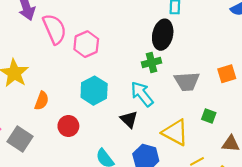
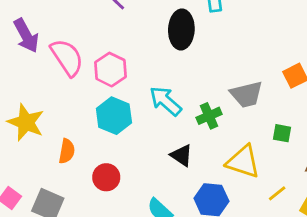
black ellipse: (163, 35) -> (181, 29), moved
green cross: (151, 63) -> (209, 116), moved
cyan hexagon: (94, 91) -> (114, 116), moved
cyan arrow: (142, 94) -> (165, 101), moved

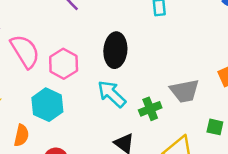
black ellipse: (181, 29) -> (115, 50), moved
cyan hexagon: (114, 116) -> (47, 105), moved

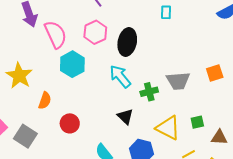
pink hexagon: (64, 64) -> (95, 32), moved
cyan hexagon: (47, 105) -> (72, 64), moved
green square: (215, 127) -> (197, 122), moved, turned -32

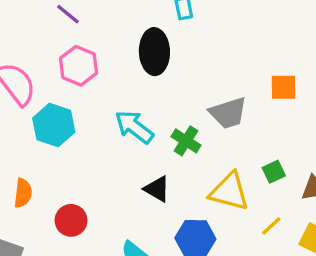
black ellipse: (127, 42) -> (154, 52), moved
orange square: (215, 73) -> (283, 87), turned 30
green cross: (149, 92) -> (186, 141), turned -30

